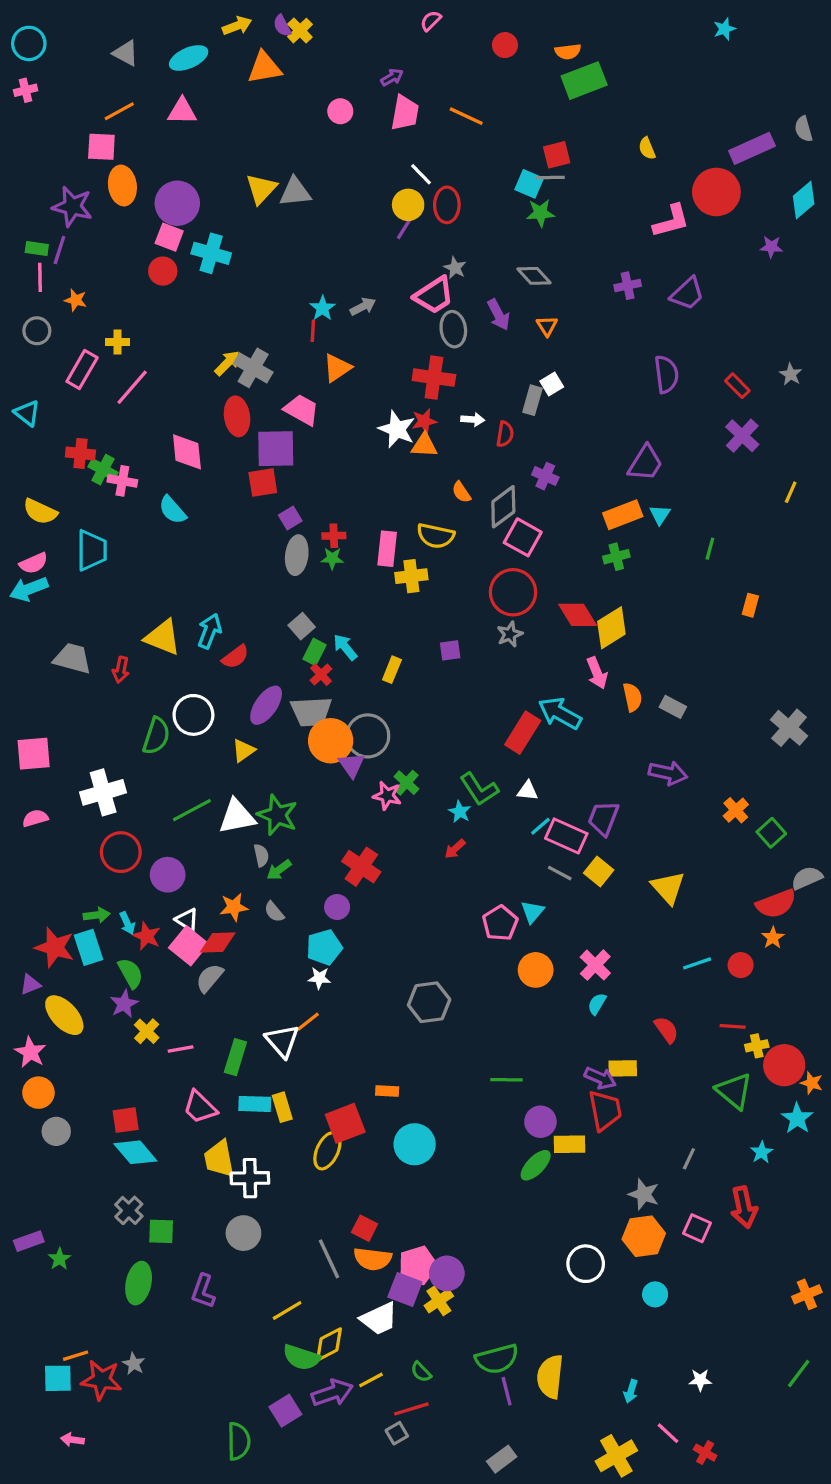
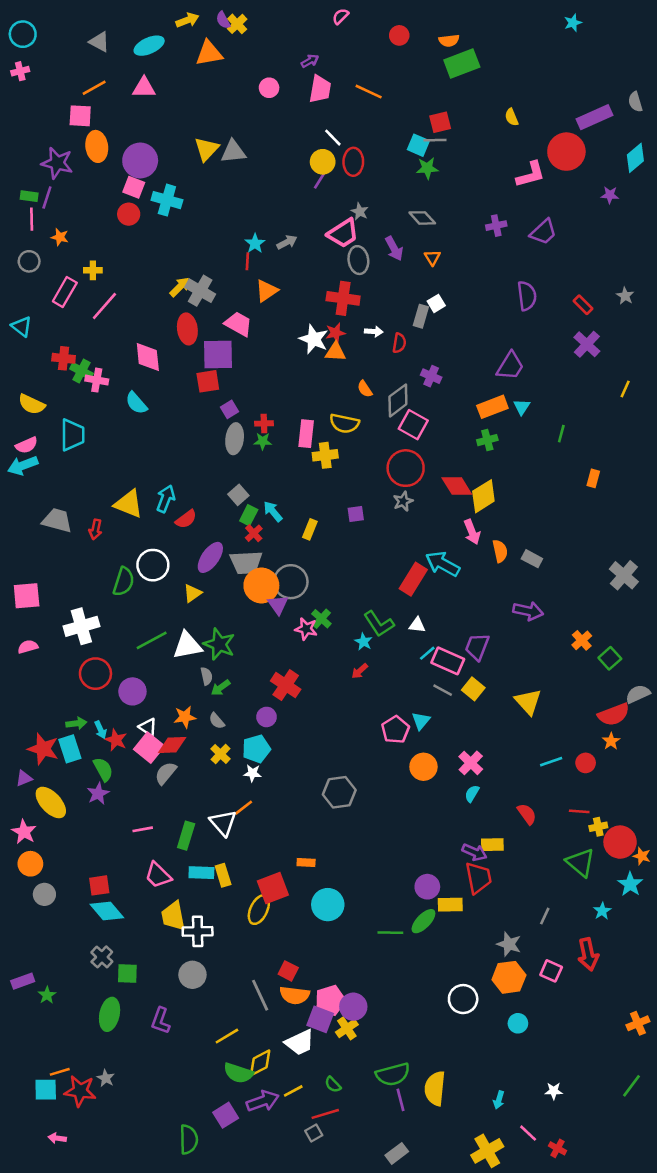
yellow cross: (147, 1031) -> (221, 754), moved
green line: (507, 1080) -> (390, 933), moved

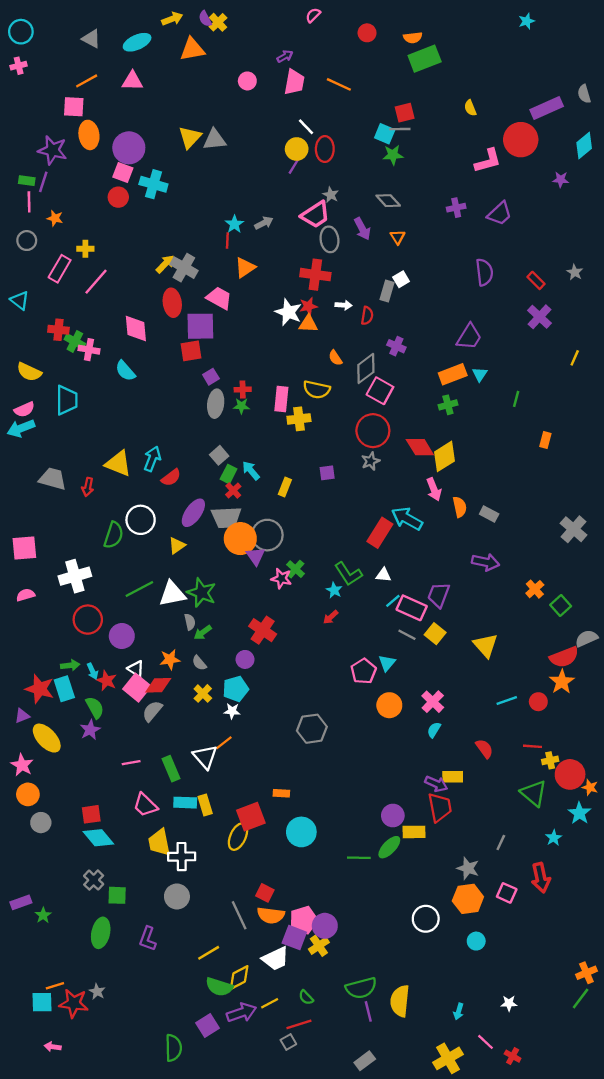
orange star: (611, 741) -> (562, 682), size x1.5
green rectangle: (186, 836) -> (171, 769), turned -40
orange cross: (638, 1023) -> (586, 973), moved

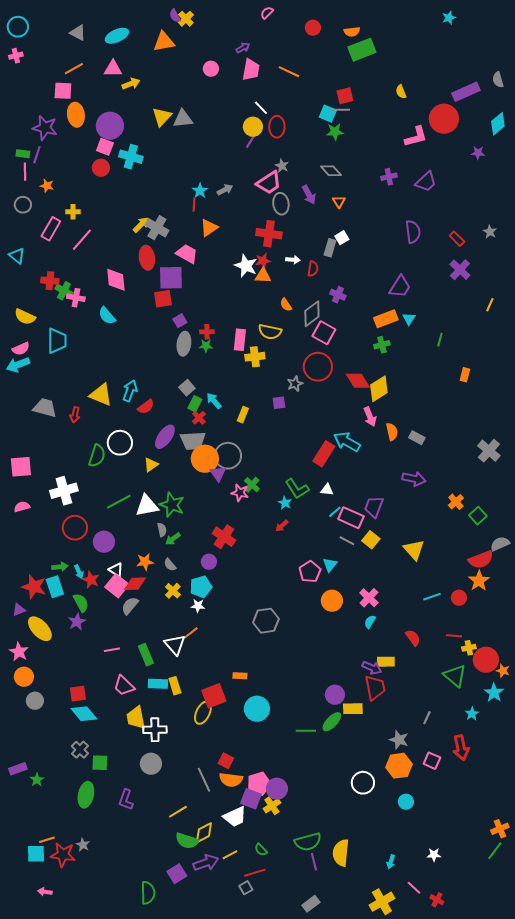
yellow arrow: (172, 19) -> (131, 84), moved
gray star: (371, 461) -> (295, 384), moved

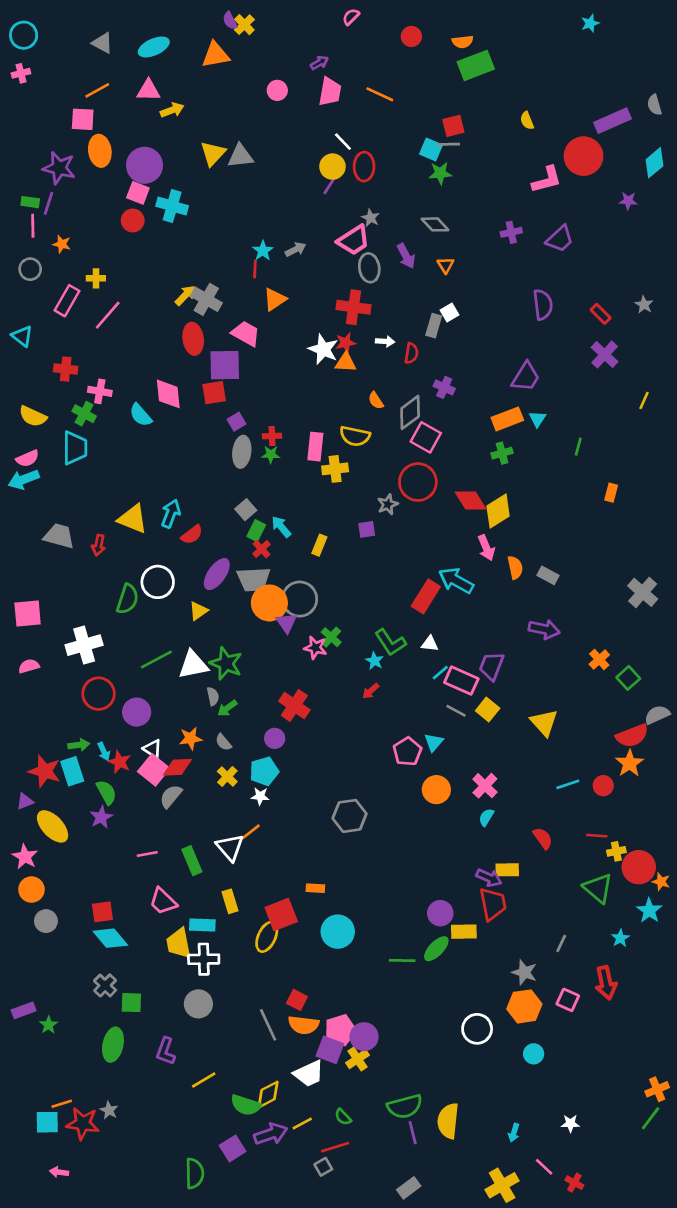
pink diamond: (116, 280) -> (168, 394), moved
green cross: (64, 291) -> (84, 414), moved
cyan rectangle: (158, 684) -> (202, 925), moved
yellow line: (178, 812) -> (204, 1080), moved

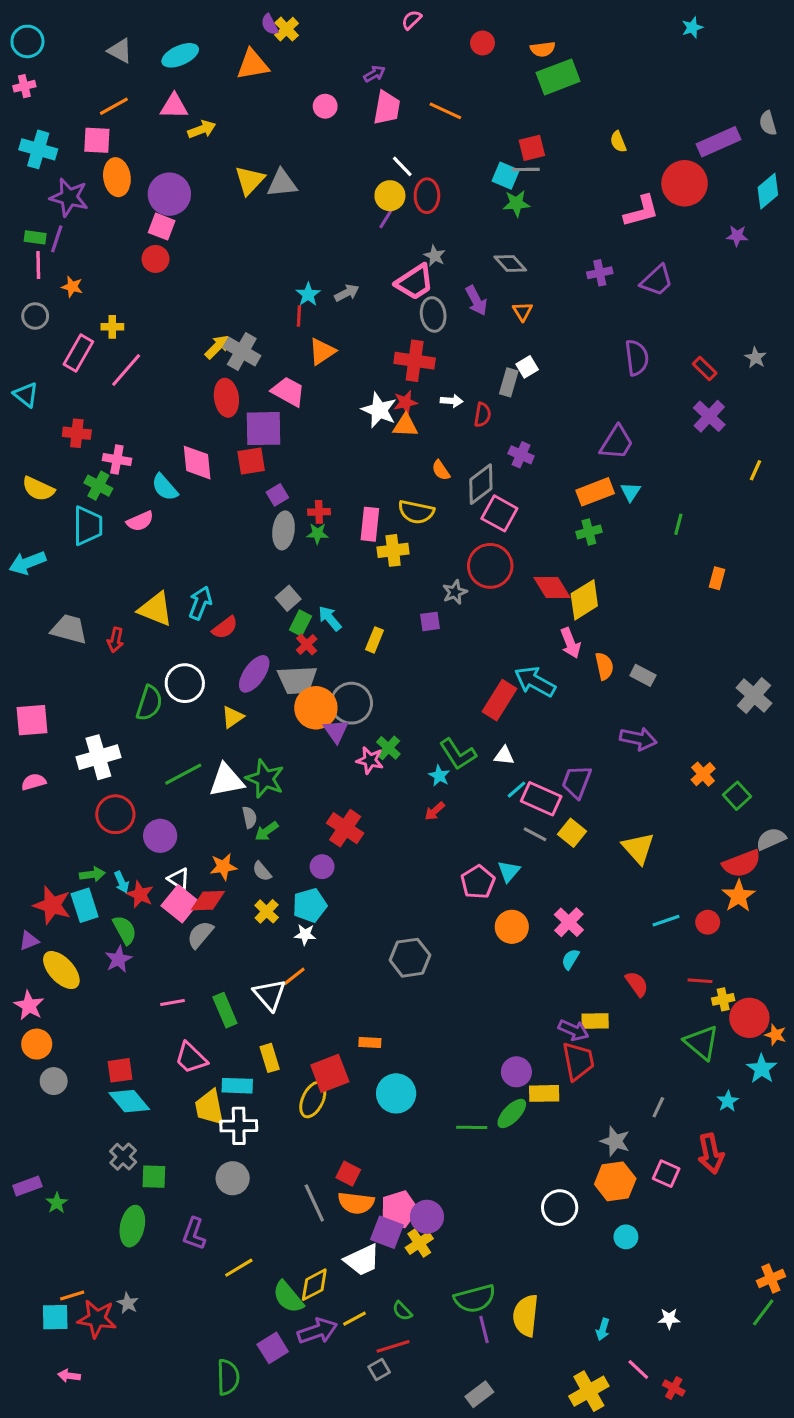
cyan cross: (172, 206) -> (38, 149), moved
pink semicircle: (28, 458) -> (140, 521), moved
green semicircle: (246, 1105) -> (288, 1297), turned 32

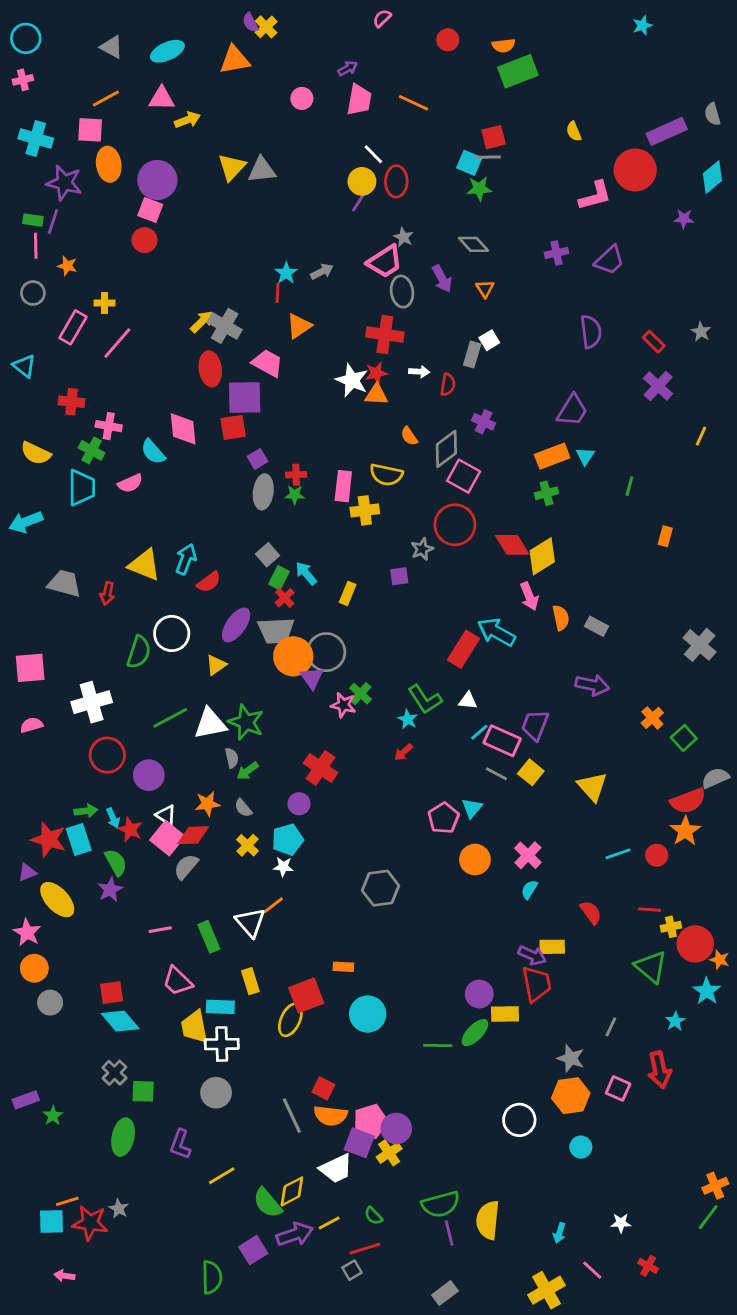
red cross: (674, 1388) -> (648, 1266), moved

